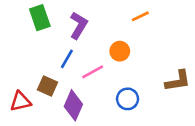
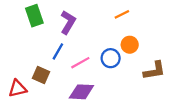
orange circle: (120, 51) -> (130, 45), moved
blue circle: (128, 99) -> (111, 58), moved
purple diamond: (73, 105) -> (81, 92), moved, turned 70

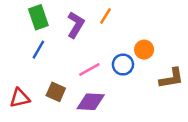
orange line: (122, 14) -> (106, 16), moved, turned -32
blue line: (58, 51) -> (38, 50), moved
brown square: (41, 75) -> (56, 92), moved

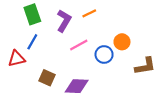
orange line: (106, 16) -> (89, 13), turned 32
pink line: (89, 69) -> (79, 45), moved
red triangle: (20, 98) -> (16, 59), moved

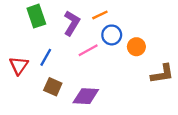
blue line: (32, 42) -> (46, 57), moved
blue circle: (104, 54) -> (112, 35), moved
red triangle: (16, 59) -> (19, 66), turned -42

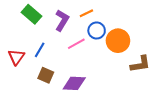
green rectangle: (36, 16) -> (32, 14), turned -30
orange circle: (136, 47) -> (118, 41), size x1.5

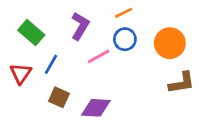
orange line: (86, 13) -> (124, 13), moved
green rectangle: (32, 14) -> (31, 33), moved
orange circle: (118, 41) -> (170, 43), moved

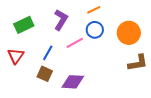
green rectangle: (31, 33) -> (24, 25), turned -66
blue line: (51, 64) -> (48, 53), moved

